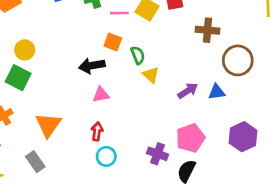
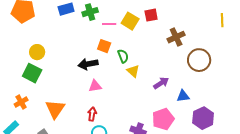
brown cross: (208, 30) -> (176, 37), turned -30
blue triangle: (217, 92) -> (183, 96), moved

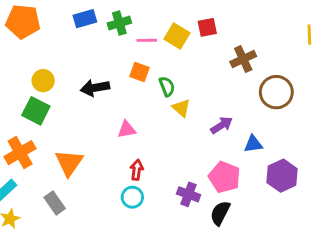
black arrow: (88, 64) -> (95, 88), moved
orange cross: (21, 102) -> (20, 153), size x1.5
red arrow: (92, 114) -> (137, 170), moved
pink pentagon: (163, 119) -> (224, 177), turned -30

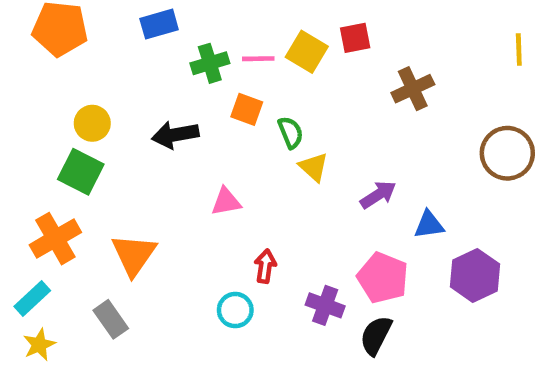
green cross: (119, 23) -> (210, 63), moved
brown circle: (276, 92) -> (507, 153), moved
red arrow: (137, 170) -> (265, 266), moved

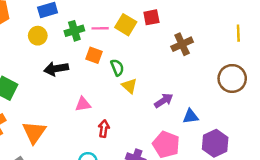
yellow line: (519, 49) -> (238, 33), moved
yellow circle: (92, 123) -> (38, 36), moved
red arrow: (265, 266) -> (104, 129), moved

